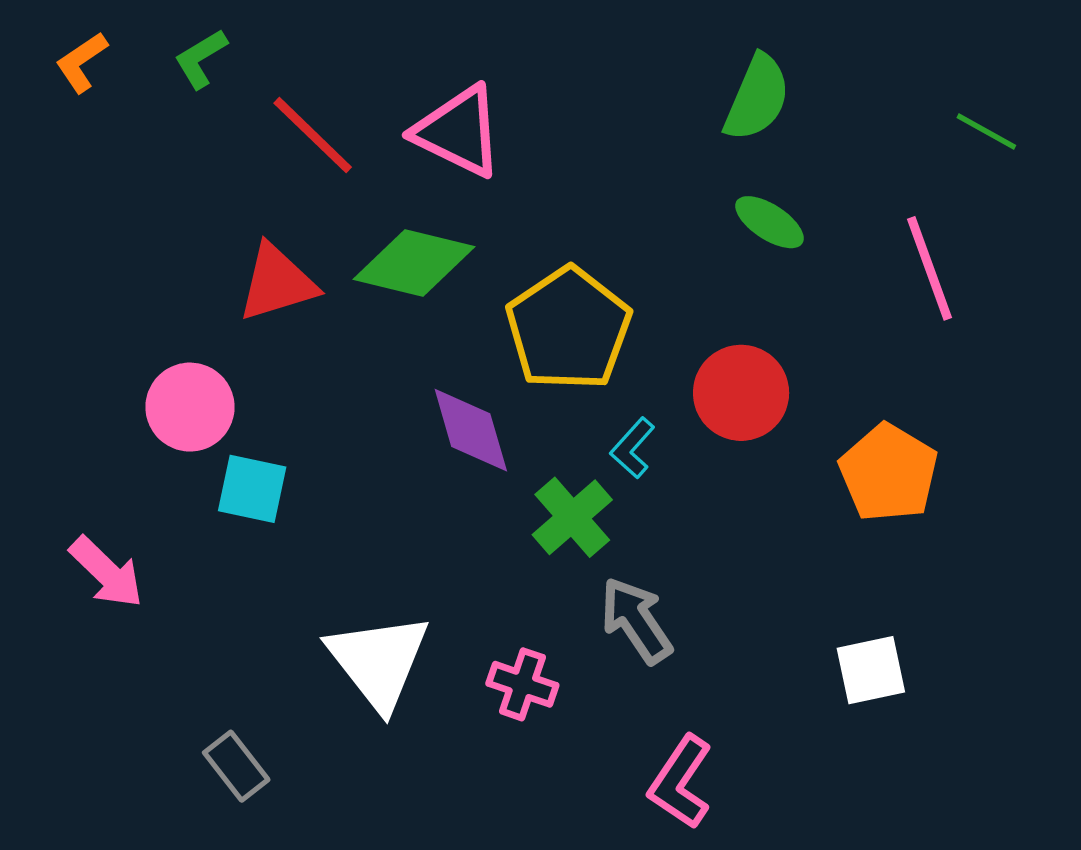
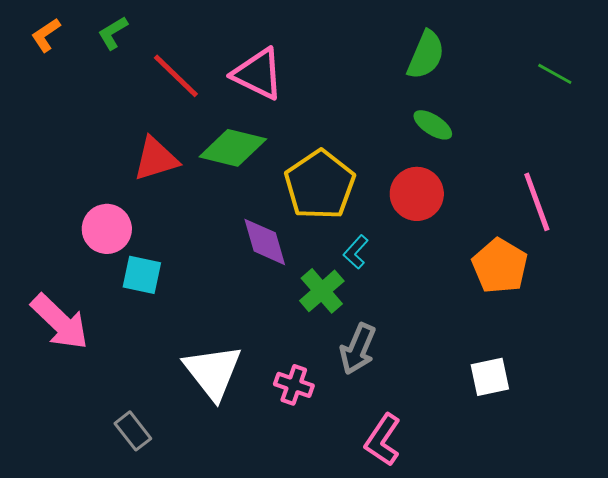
pink line: (929, 268) -> (537, 202), moved
red circle: (741, 393) -> (417, 194), moved
pink arrow: (106, 572) -> (60, 322), size x1.4
gray arrow: (636, 620) -> (358, 349), turned -123

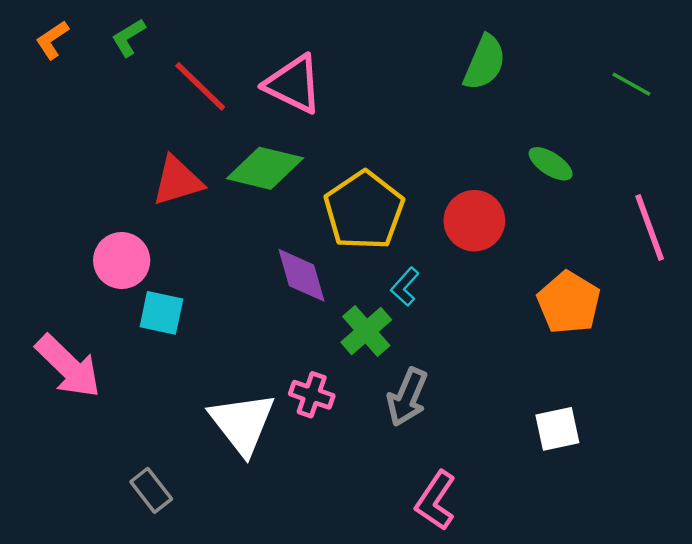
green ellipse: (433, 125) -> (551, 164), moved
pink line: (537, 202) -> (650, 228), moved
pink cross: (294, 385) -> (312, 395), moved

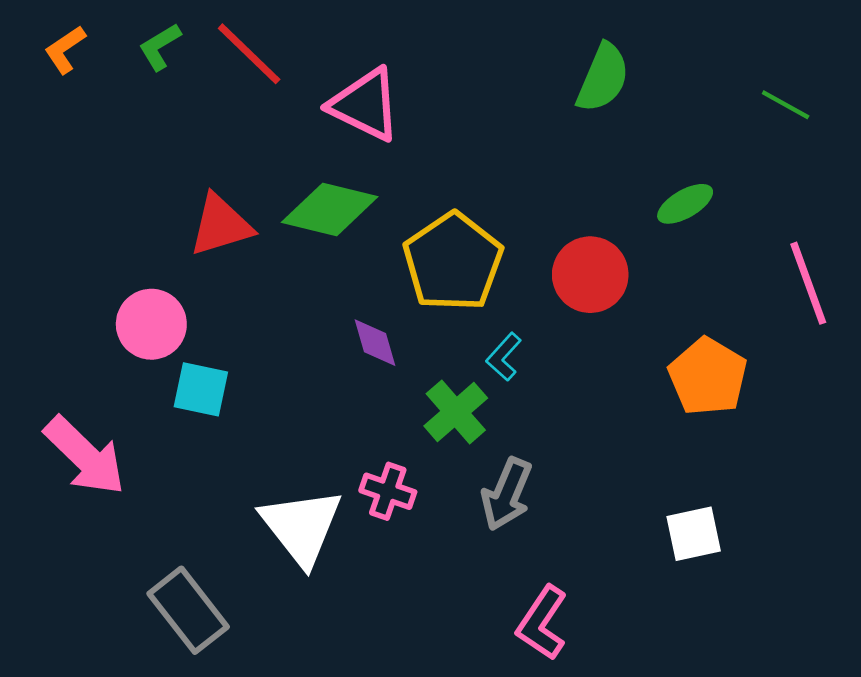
red line: (200, 86) -> (249, 54), moved
green ellipse: (551, 164) -> (685, 204), turned -63
purple diamond: (301, 275) -> (375, 343), size x0.7
gray rectangle: (151, 490) -> (188, 610), size x1.5

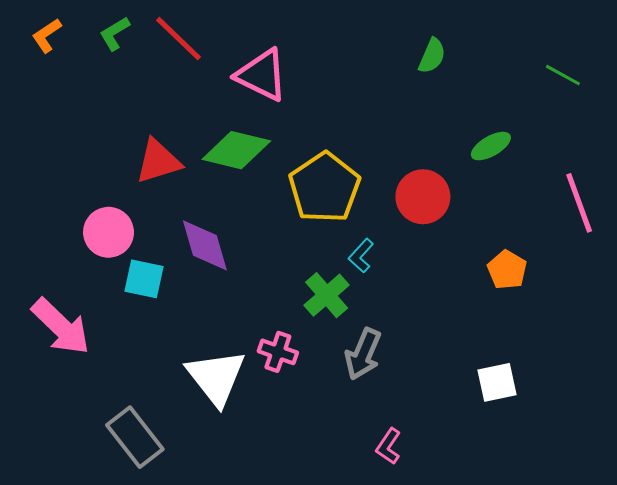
green semicircle: (603, 78) -> (432, 56), size x0.7
purple diamond: (375, 343) -> (205, 245), moved, size x1.5
orange pentagon: (708, 377) -> (507, 270), size x0.7
pink L-shape: (542, 623) -> (388, 446), size x0.7

